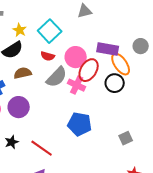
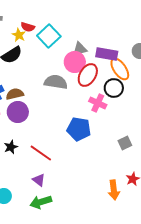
gray triangle: (85, 11) -> (80, 49), moved
red semicircle: (48, 56) -> (28, 27), moved
brown semicircle: (23, 73) -> (15, 94), moved
gray semicircle: (57, 77) -> (56, 82), turned -125
pink cross: (77, 85) -> (98, 103), moved

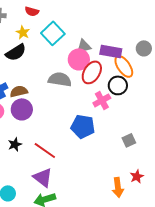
red semicircle: (28, 27) -> (32, 11), moved
pink cross: (98, 103) -> (102, 100), turned 36
purple triangle: (39, 180) -> (43, 177), size x1.5

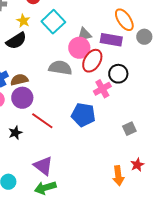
orange ellipse: (124, 66) -> (124, 20), moved
red line: (45, 150) -> (42, 121), moved

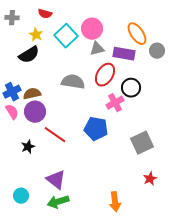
pink circle: (79, 48) -> (92, 29), moved
gray square: (129, 129) -> (142, 143), size x1.6
orange arrow: (118, 176) -> (115, 202), moved

